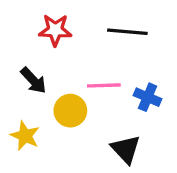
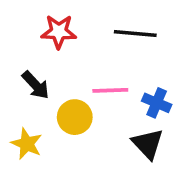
black triangle: (126, 149) -> (148, 144), moved

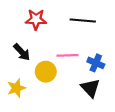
yellow star: (27, 144) -> (16, 88), turned 30

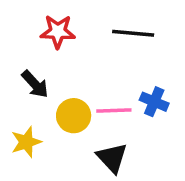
pink line: (67, 55) -> (114, 110), moved
black triangle: (90, 88) -> (112, 158), moved

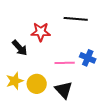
red star: (58, 32) -> (41, 32), moved
yellow circle: (74, 116) -> (37, 84), moved

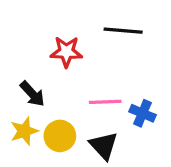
black arrow: (20, 48) -> (32, 94), moved
blue cross: (88, 58) -> (142, 113), moved

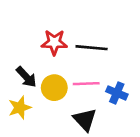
black line: (123, 31) -> (92, 48), moved
yellow circle: (60, 136) -> (54, 88), moved

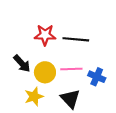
yellow star: (20, 108) -> (34, 97), moved

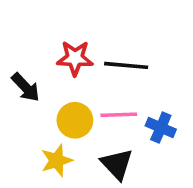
black arrow: (22, 64) -> (26, 87), moved

